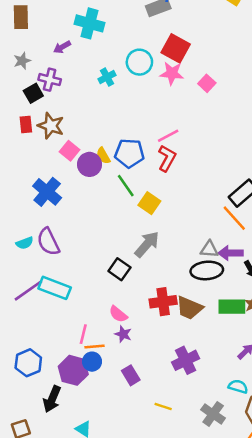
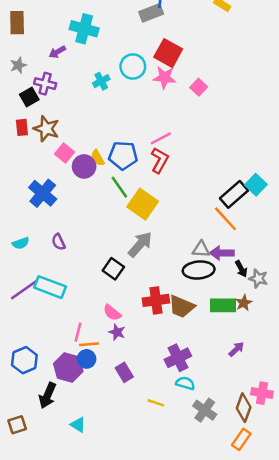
yellow square: (149, 203) -> (143, 204), size x1.4
purple semicircle: (48, 242) -> (59, 242), moved, size x0.6
cyan semicircle: (238, 387) -> (185, 383), moved

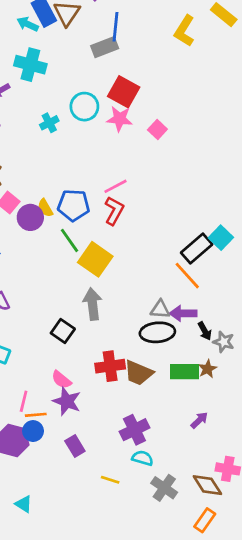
gray arrow: (140, 244) -> (93, 304), turned -48
purple star: (117, 332) -> (67, 401), size x1.5
brown diamond: (244, 408) -> (207, 485), turned -52

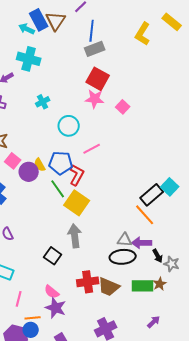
gray rectangle: (105, 47) -> (95, 49), moved
cyan circle: (84, 107) -> (69, 126), moved
red L-shape: (114, 211) -> (77, 175), moved
pink line: (24, 401) -> (19, 299), moved

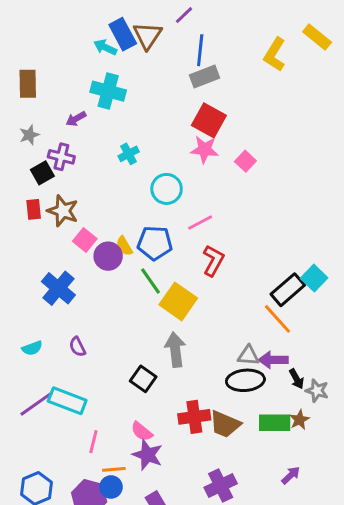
red L-shape: (77, 175) -> (213, 261), moved

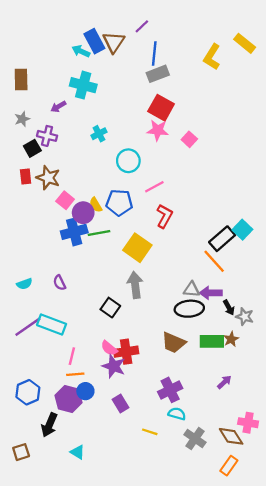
green line: (150, 281) -> (99, 233), moved, turned -65
blue cross: (58, 288) -> (74, 232), moved, turned 35
red cross: (194, 417) -> (126, 352), moved
orange line: (114, 469) -> (75, 374), moved

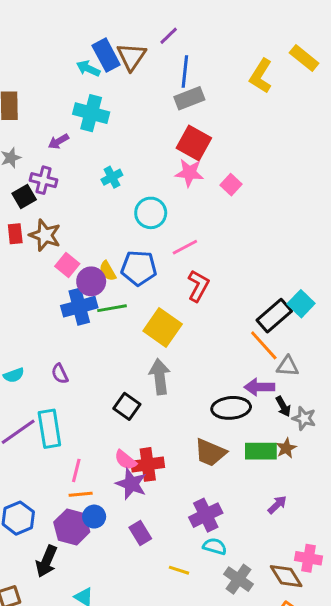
gray triangle: (192, 289) -> (288, 366), moved
cyan rectangle: (52, 324) -> (49, 429), turned 60

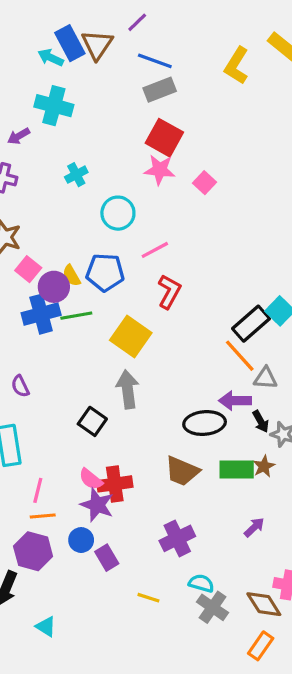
blue line: (185, 71) -> (155, 61), turned -76
blue circle: (94, 517) -> (81, 540), moved
cyan semicircle: (215, 546) -> (201, 583), moved

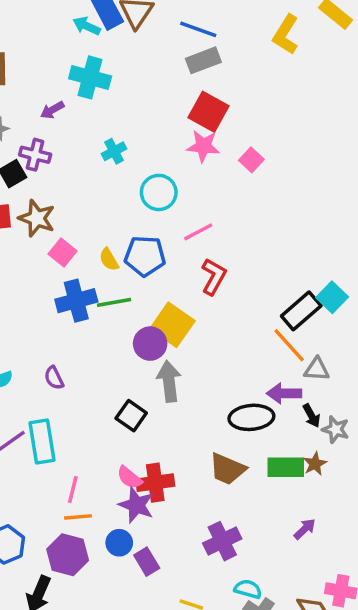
purple circle: (54, 287) -> (150, 344), moved

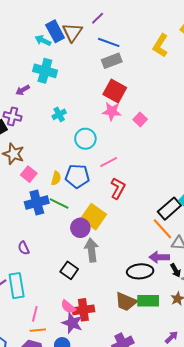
yellow semicircle: (109, 259) -> (56, 178), turned -136
green line: (114, 302) -> (59, 203), turned 36
green rectangle: (286, 467) -> (148, 301), moved

